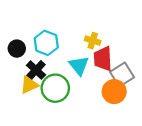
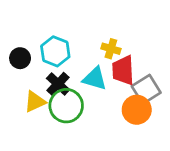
cyan triangle: (79, 66) -> (95, 79), turned -35
black cross: (36, 70) -> (58, 84), moved

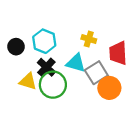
red trapezoid: (123, 70) -> (118, 53), moved
gray square: (146, 89) -> (96, 73), moved
yellow triangle: (35, 102) -> (28, 81), turned 42

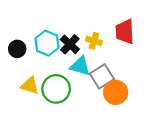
red trapezoid: (118, 53) -> (125, 32), moved
black cross: (46, 67) -> (70, 44), moved

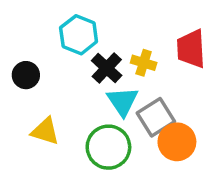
cyan hexagon: (47, 43) -> (79, 35), moved
cyan triangle: (80, 66) -> (122, 101), turned 40
green circle: (56, 89) -> (108, 147), moved

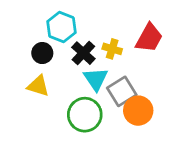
red trapezoid: (191, 49) -> (149, 38), turned -148
black circle: (26, 75) -> (42, 53), moved
yellow triangle: (45, 131) -> (38, 86), moved

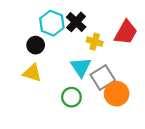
black cross: (83, 53) -> (76, 22), moved
green circle: (85, 115) -> (71, 97), size x0.7

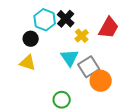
yellow cross: (95, 42) -> (82, 36), turned 32
green circle: (71, 97) -> (62, 100), moved

